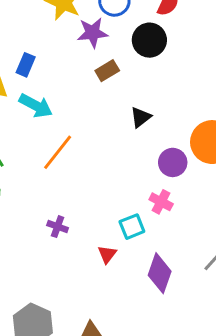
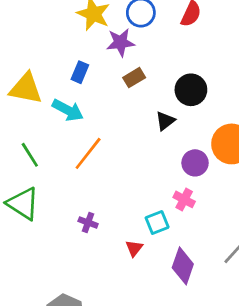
black circle: (149, 40) -> (191, 90), moved
blue rectangle: (26, 65) -> (80, 72), moved

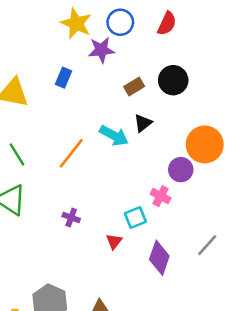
brown rectangle: (134, 78) -> (134, 86), moved
black circle: (191, 90) -> (173, 80), moved
cyan arrow: (68, 110) -> (114, 136), moved
purple circle: (195, 163) -> (181, 170), moved

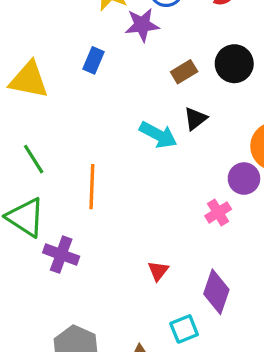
orange line: (71, 153) -> (92, 187), moved, turned -36
pink cross: (161, 196) -> (218, 212), turned 30
purple cross: (71, 217) -> (61, 255), moved, size x1.5
cyan square: (135, 217) -> (184, 329), moved

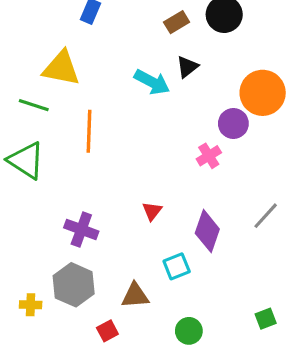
yellow triangle: (29, 80) -> (61, 68), moved
green line: (34, 159) -> (34, 105), turned -40
purple cross: (61, 255) -> (81, 230), moved

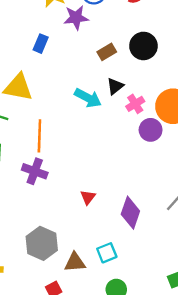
pink cross: (209, 156) -> (135, 104), moved
purple cross: (81, 230) -> (35, 171), moved
cyan square: (177, 266) -> (107, 253), moved
gray hexagon: (74, 285) -> (42, 243), moved

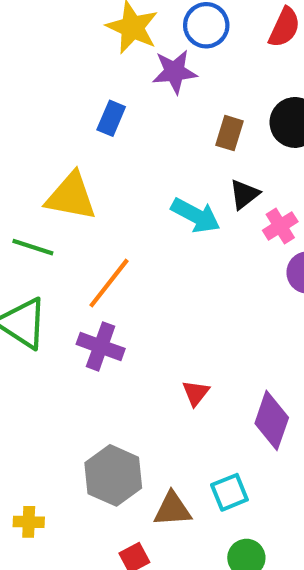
brown rectangle: (107, 52) -> (229, 133), turned -42
orange line: (39, 136) -> (109, 283), turned 36

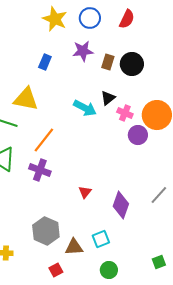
purple star: (175, 72) -> (83, 51), moved
brown rectangle: (229, 133) -> (108, 62), moved
pink cross: (280, 226) -> (125, 113), turned -35

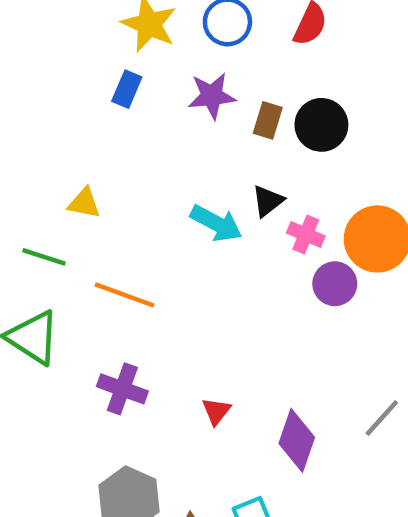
blue rectangle: (45, 62) -> (127, 89), moved
yellow triangle: (26, 99) -> (84, 203), size x0.6
orange line: (44, 140) -> (125, 295), turned 72
purple cross: (40, 170) -> (122, 389), moved

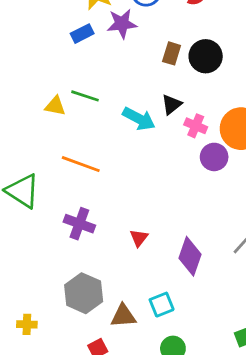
blue rectangle: (127, 89) -> (82, 34), turned 40
purple star: (212, 96) -> (122, 24), moved
green line: (44, 257) -> (85, 96), moved

